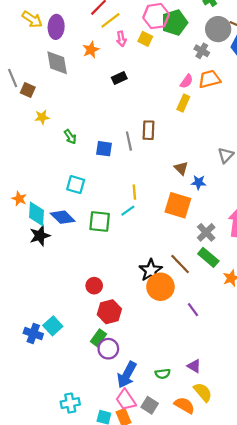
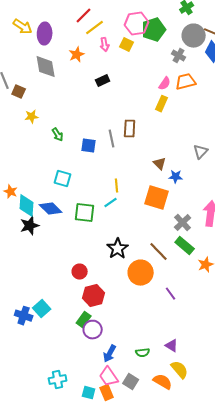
black star: (151, 270) -> (118, 249), moved
blue arrow: (127, 375) -> (110, 354), size x0.7

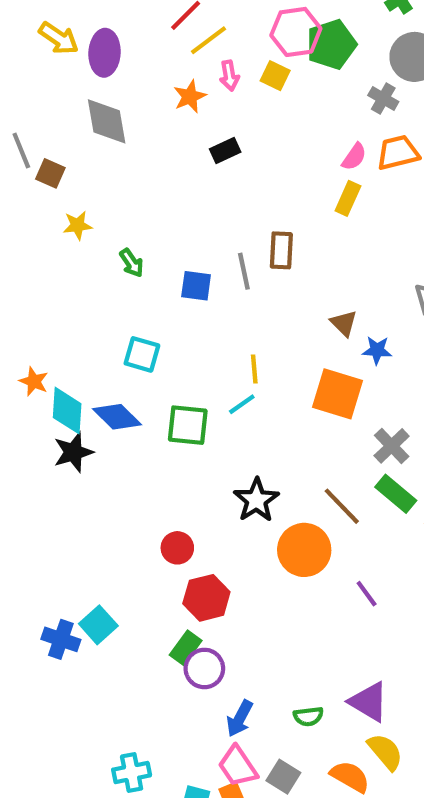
orange star: (77, 55) -> (190, 96), moved
purple triangle: (172, 346) -> (369, 702), size x1.5

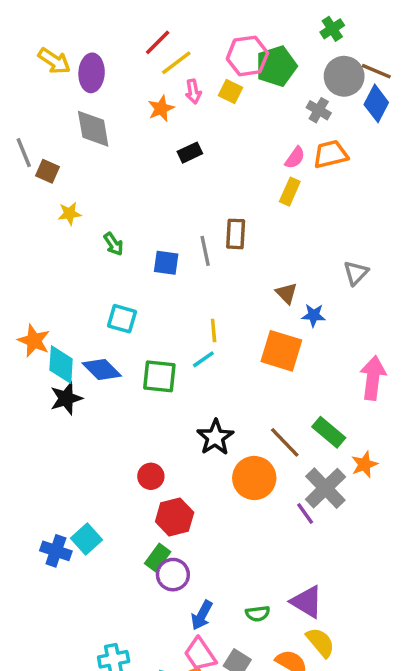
orange star: (34, 381) -> (34, 341), size x1.4
gray cross: (392, 446) -> (325, 488), moved, size x1.4

